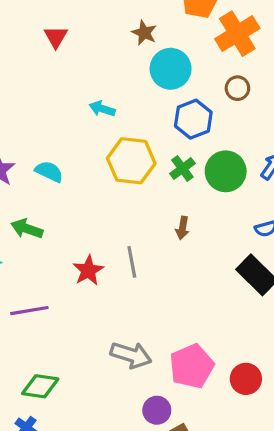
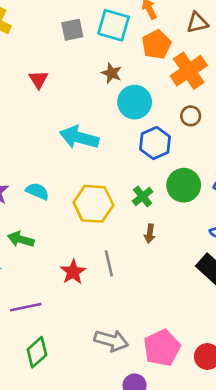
cyan arrow: (102, 109) -> (79, 137), size x1.8
yellow hexagon: (131, 161) -> (93, 204), moved
green cross: (182, 169) -> (143, 196), moved
green diamond: (40, 386) -> (37, 352), moved, turned -48

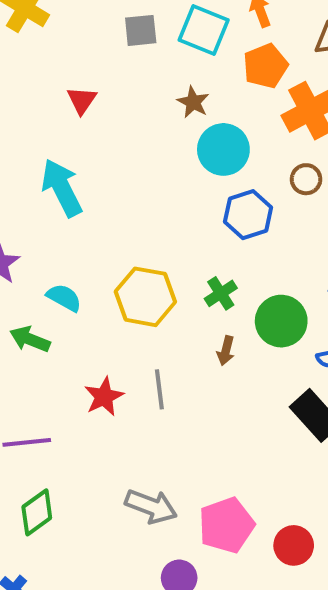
cyan arrow: (79, 137) -> (62, 188), moved, turned 42
green circle: (184, 185) -> (281, 321), moved
cyan semicircle: (37, 191) -> (64, 298), moved

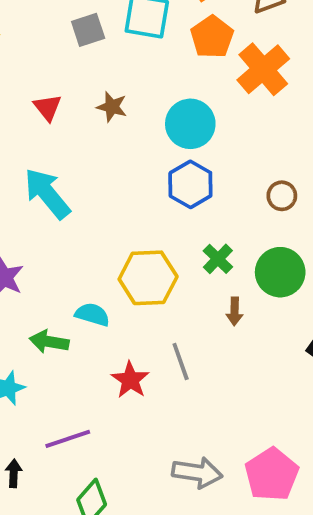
brown star: (193, 102) -> (112, 107), moved
brown circle: (306, 179) -> (282, 196), moved
blue hexagon: (248, 215) -> (190, 184), moved
cyan semicircle: (64, 298) -> (92, 314), moved

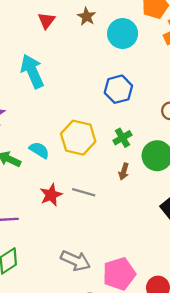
brown star: (112, 107) -> (87, 17), moved
cyan circle: (190, 124) -> (123, 34), moved
gray line: (181, 361) -> (84, 192), turned -70

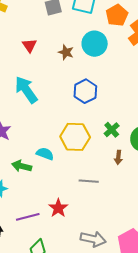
brown star: (87, 17) -> (66, 52), moved
blue hexagon: (118, 89) -> (85, 91), moved
red star: (51, 195) -> (58, 208), moved

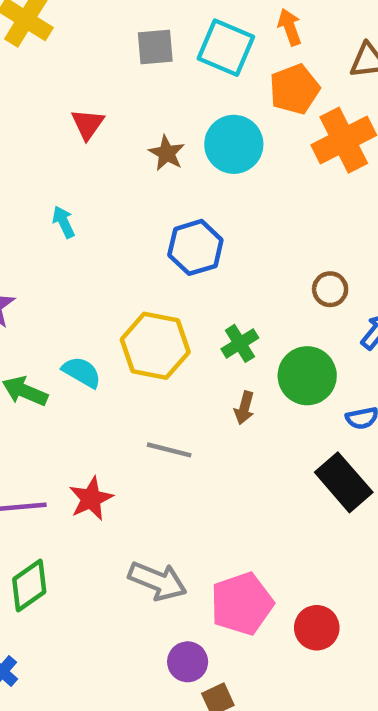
cyan arrow: (26, 90) -> (64, 222), size x0.5

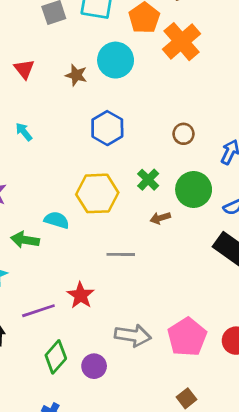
brown circle: (330, 289) -> (184, 134), moved
brown arrow: (244, 408) -> (160, 218), turned 72
purple circle: (188, 662) -> (94, 366), moved

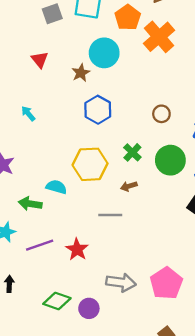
red triangle: (24, 69) -> (40, 60), moved
brown star: (76, 75) -> (81, 73), moved, turned 30
brown arrow: (160, 218) -> (129, 186), moved
purple line: (38, 311) -> (40, 245), moved
green diamond: (56, 357) -> (57, 301), turned 68

